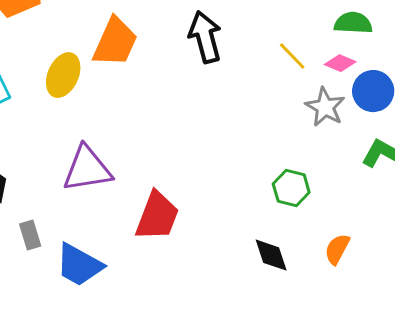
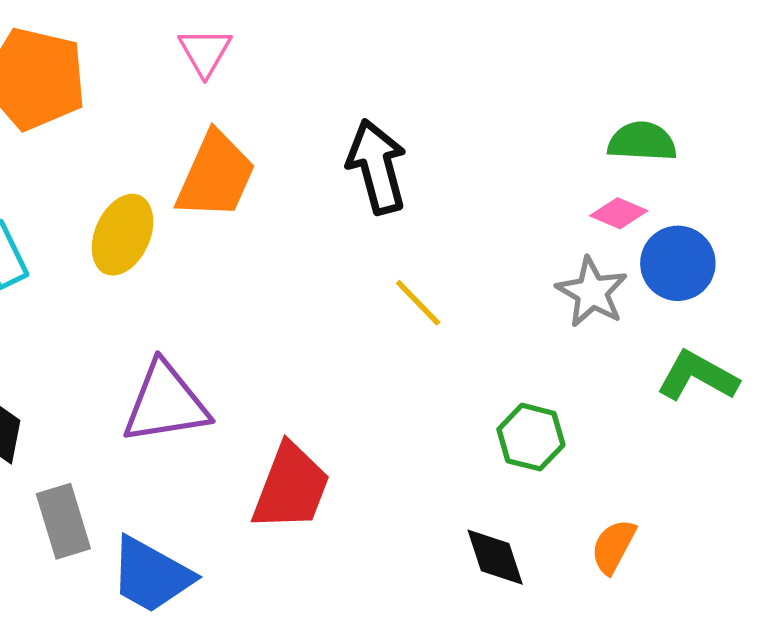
yellow line: (292, 56) -> (418, 303), moved
gray rectangle: (30, 235) -> (63, 521), size x1.4

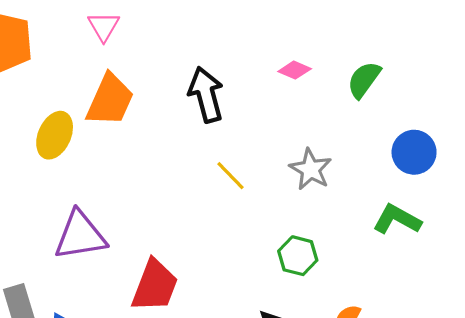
green semicircle: (642, 142) -> (364, 80), turned -57
pink diamond: (619, 213) -> (295, 70), moved
blue circle: (678, 263) -> (414, 152), moved
gray star: (592, 292) -> (311, 169), moved

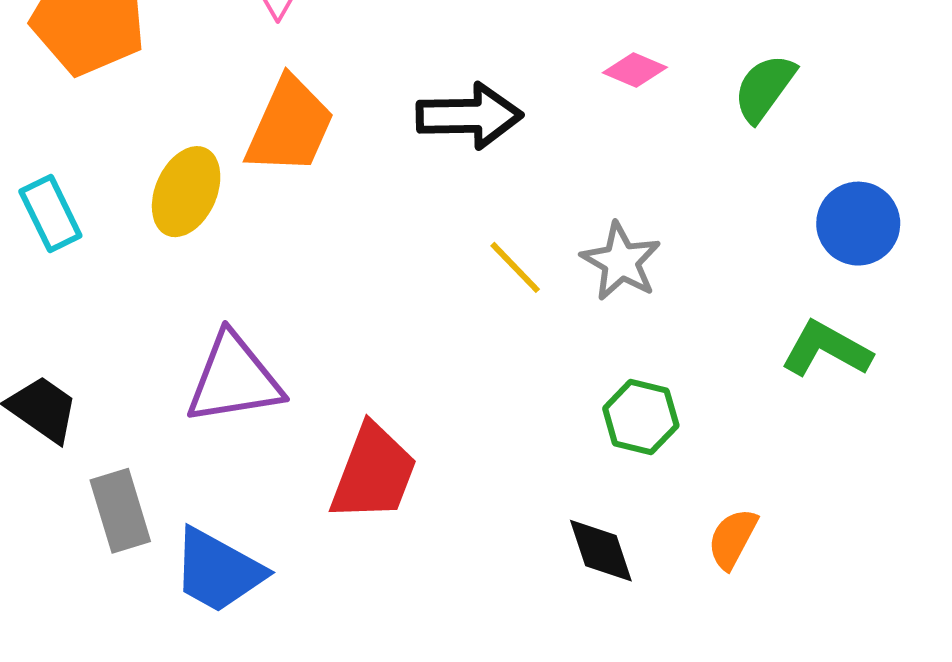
black arrow: (206, 95) -> (469, 116), turned 104
gray star: (311, 169) -> (621, 261), moved

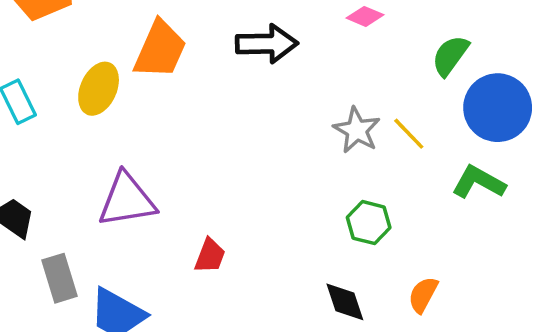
green semicircle: (764, 88) -> (450, 56), moved
blue circle: (858, 224) -> (498, 108), size x1.4
yellow line: (515, 267) -> (409, 134), moved
red trapezoid: (374, 473) -> (210, 256), size x0.6

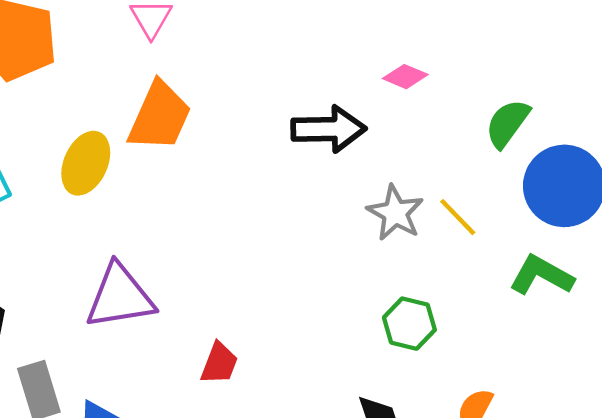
black arrow: (267, 44) -> (329, 129), moved

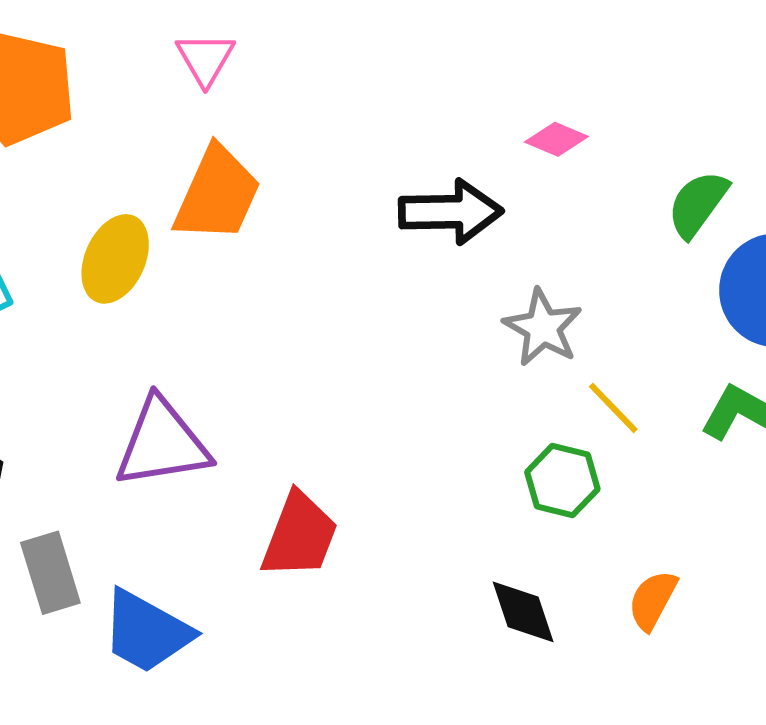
yellow line: (458, 217) -> (613, 408), moved
red trapezoid: (219, 363) -> (300, 535), size x1.5

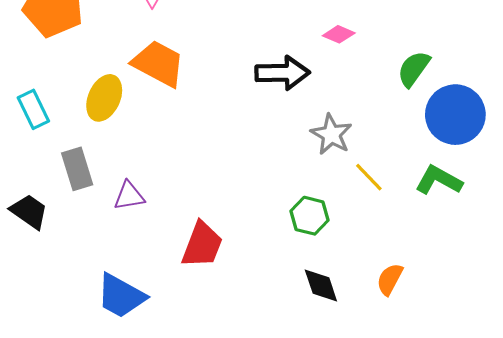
orange trapezoid: (217, 194) -> (158, 64), turned -86
purple triangle: (162, 443) -> (129, 196), size x0.6
green hexagon: (562, 481) -> (309, 216), moved
gray rectangle: (50, 573) -> (77, 169), moved

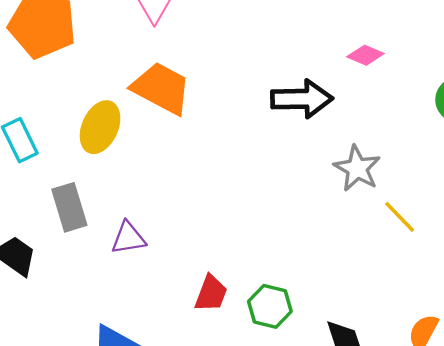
green hexagon: (309, 216) -> (270, 306), moved
red trapezoid: (202, 245) -> (211, 293), size x0.7

